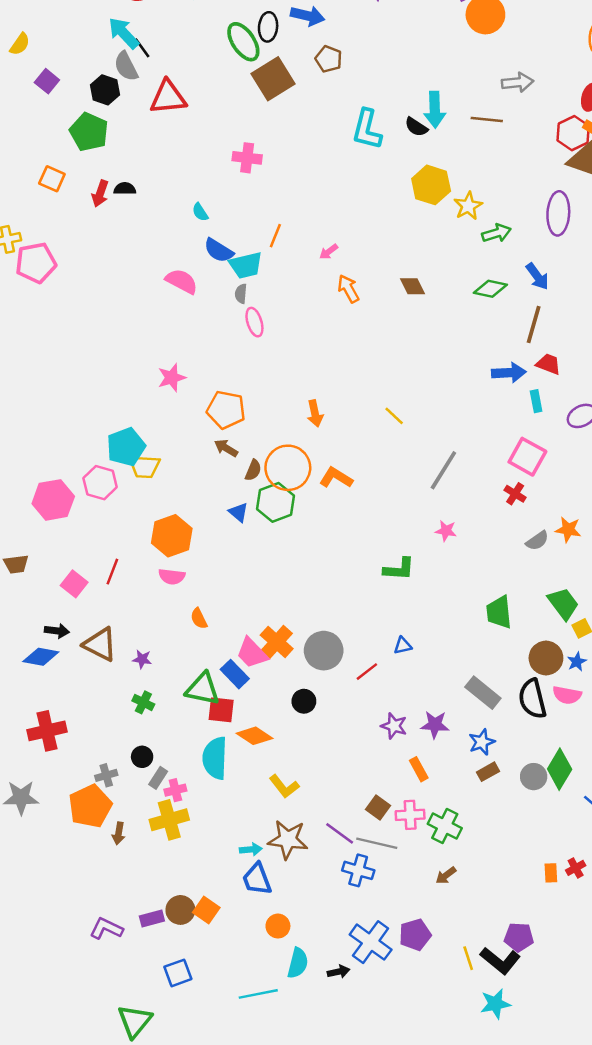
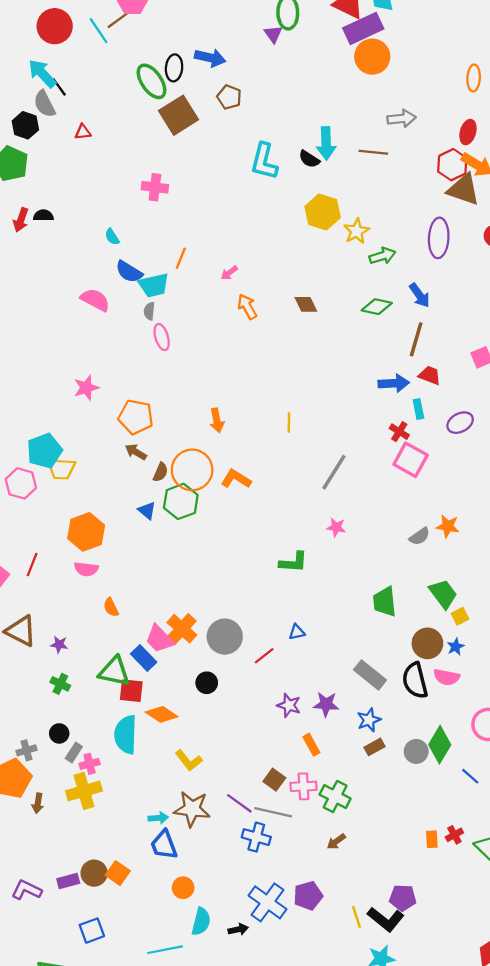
red triangle: (168, 97) -> (83, 132), size x0.5
yellow line: (394, 416) -> (289, 423), turned 48
red cross: (515, 494) -> (399, 432), moved

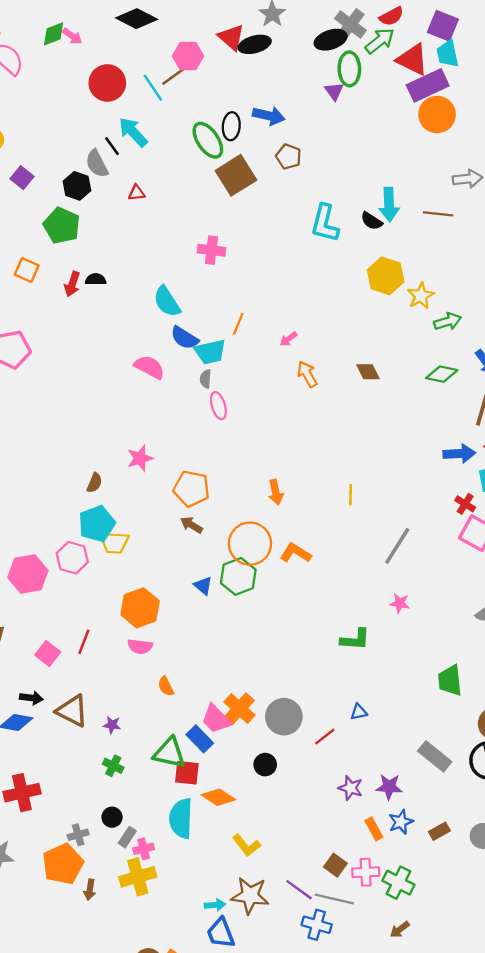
cyan arrow: (42, 73) -> (133, 132), moved
cyan semicircle: (112, 237) -> (167, 302), size x1.8
brown semicircle: (161, 472) -> (94, 483), moved
blue star: (369, 720) -> (401, 822), moved

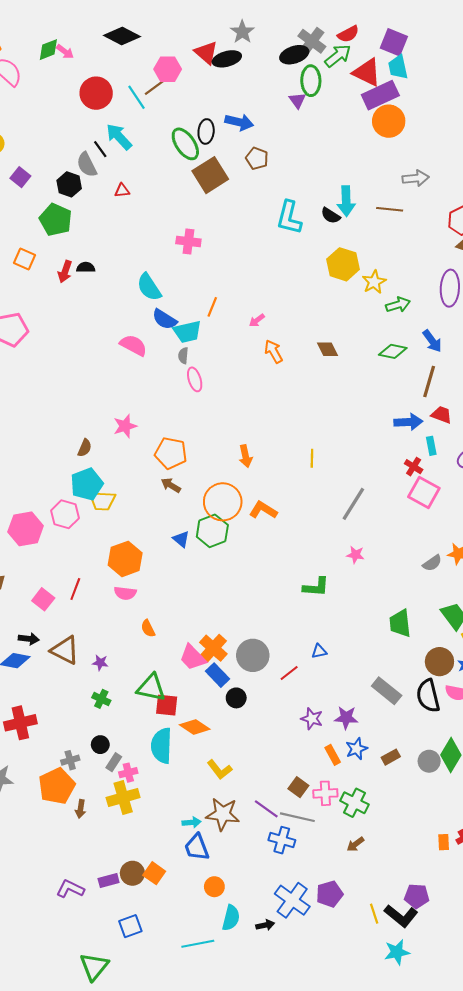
blue rectangle: (200, 739) -> (217, 675), moved

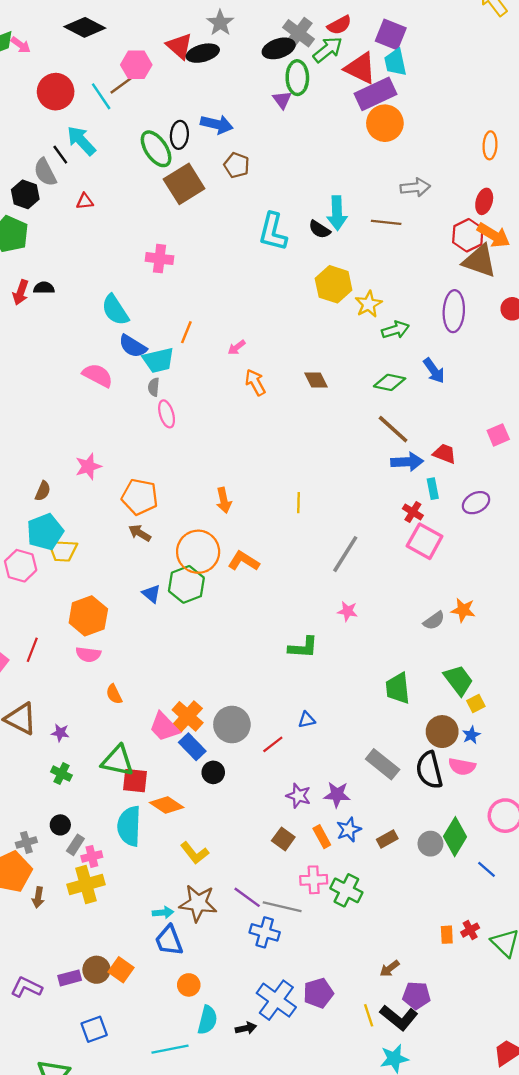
brown line: (429, 382) -> (393, 429), moved, turned -64
brown square: (298, 787) -> (283, 839), moved
brown arrow: (355, 844) -> (390, 969), moved

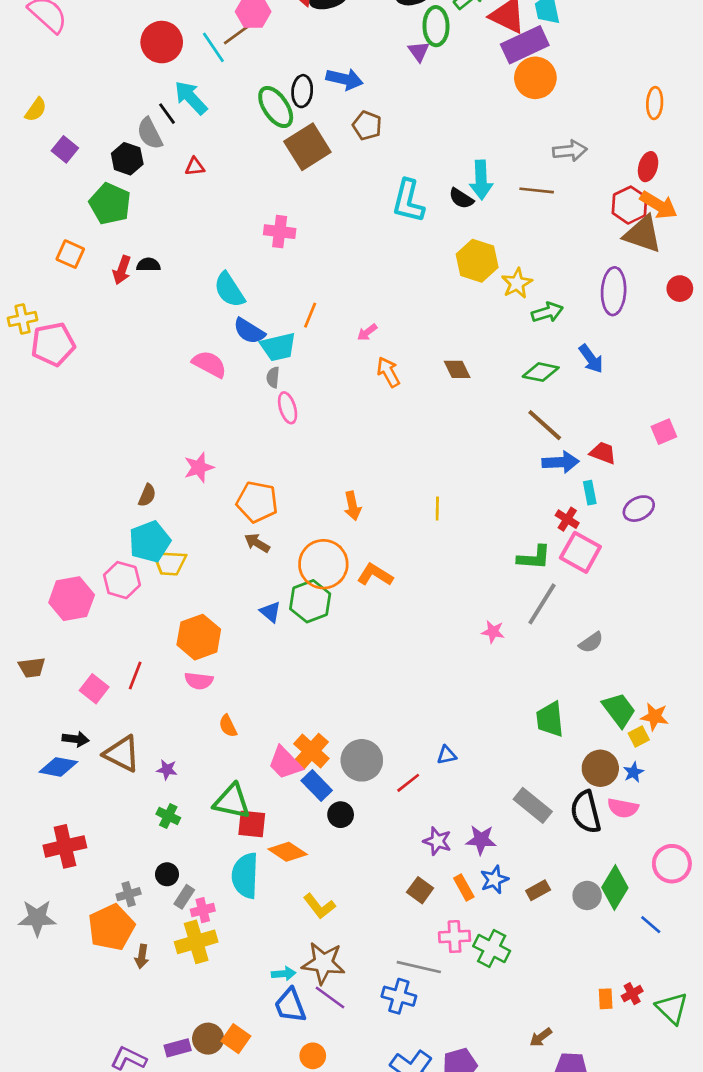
gray line: (345, 554) -> (542, 604), moved
orange star: (463, 610) -> (655, 717), moved
green L-shape: (303, 647) -> (534, 558), moved
purple line: (247, 897) -> (330, 998), moved

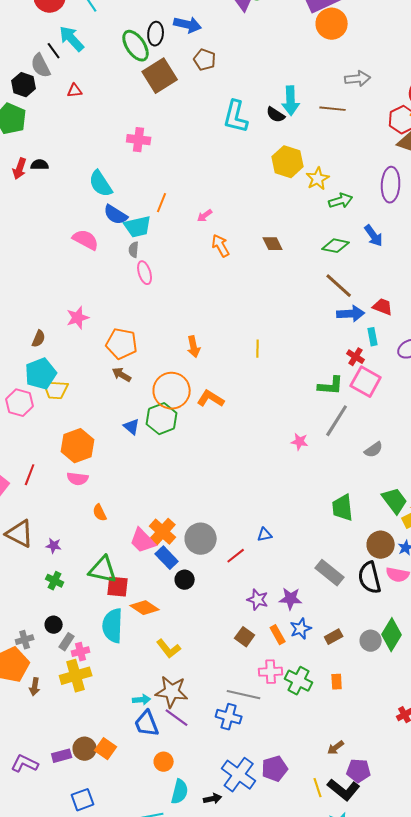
orange rectangle: (606, 999) -> (337, 682), moved

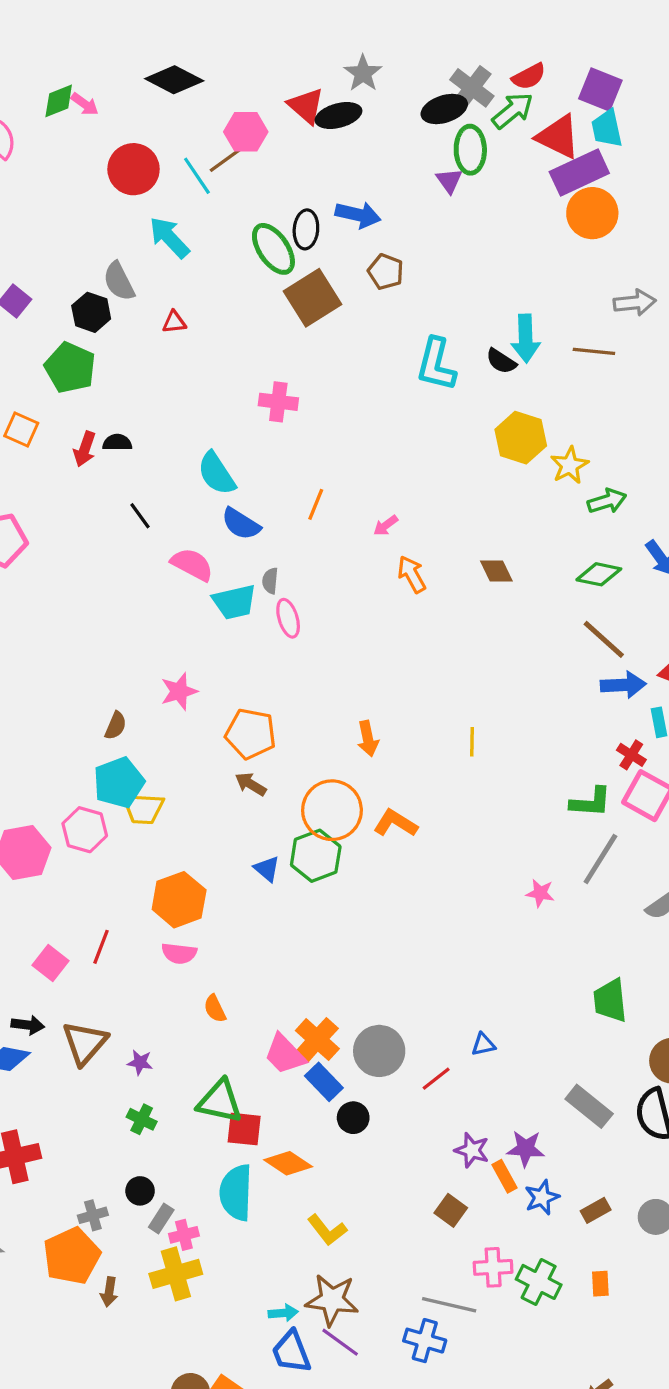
black line: (54, 51) -> (140, 516), moved
cyan trapezoid: (138, 227) -> (234, 602), moved
brown triangle: (20, 534) -> (85, 1043), turned 44
orange rectangle: (278, 635) -> (504, 1176), moved

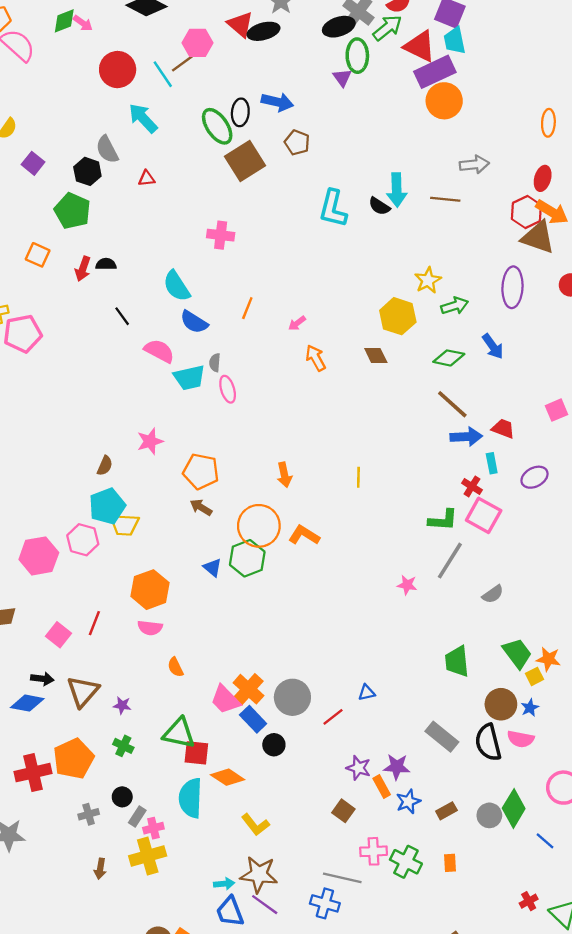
yellow hexagon: (521, 438) -> (398, 316), moved
orange pentagon: (72, 1256) -> (74, 759), moved

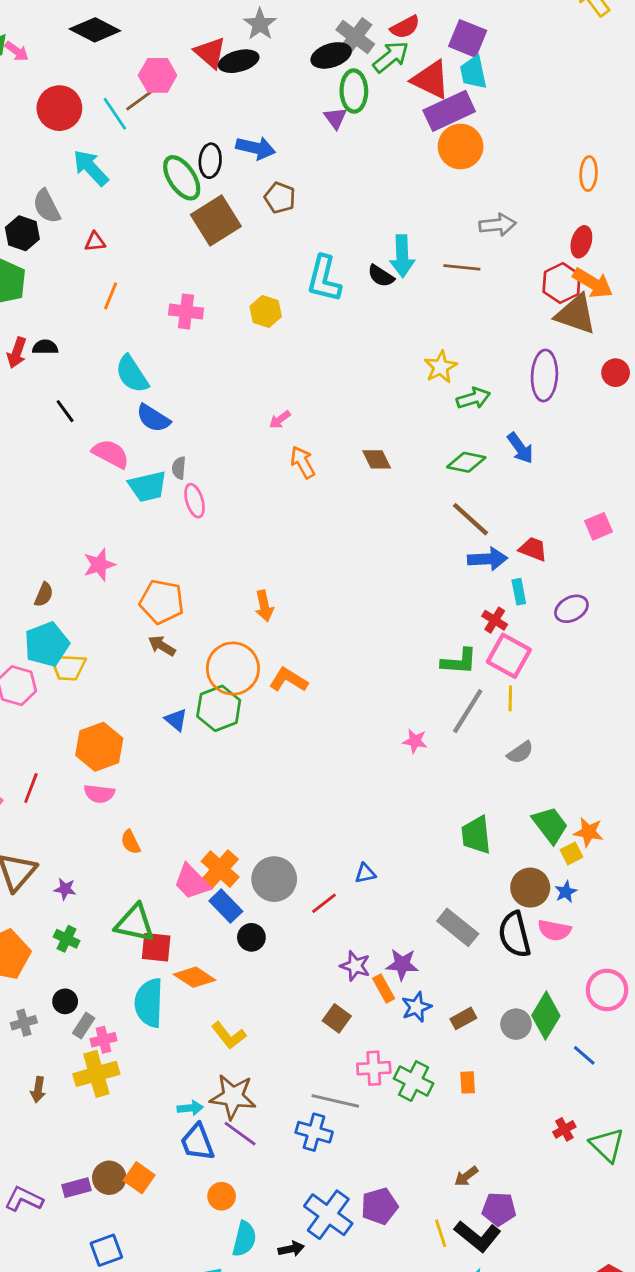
orange line: (247, 308) -> (111, 296), moved
yellow hexagon: (398, 316) -> (266, 311), moved, size x0.7
yellow line: (358, 477) -> (510, 698), moved

